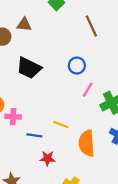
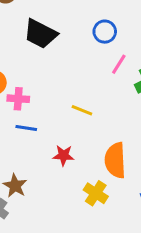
blue line: (34, 135) -> (26, 128), moved
orange semicircle: (87, 143) -> (115, 160), moved

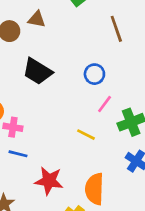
yellow line: (82, 110) -> (86, 135), moved
red star: (63, 155) -> (49, 181), size x1.5

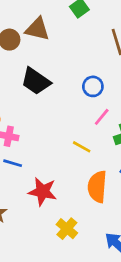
brown triangle: (37, 19) -> (37, 29), size x1.4
orange semicircle: (94, 189) -> (97, 187), moved

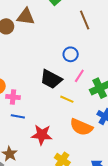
black trapezoid: (36, 81) -> (51, 79), moved
orange semicircle: (97, 187) -> (81, 127), turned -65

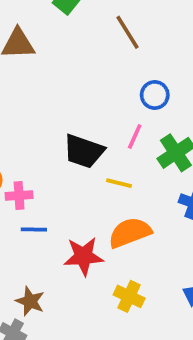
blue circle: (71, 54) -> (155, 95), moved
orange semicircle: (81, 127) -> (130, 233), moved, turned 145

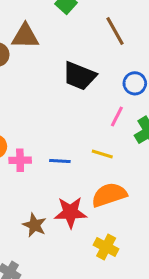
black trapezoid: (84, 151) -> (79, 76), moved
blue line: (34, 230) -> (60, 161), moved
brown star: (30, 301) -> (35, 225), moved

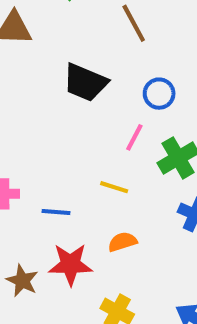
blue line: (60, 161) -> (56, 212), moved
orange semicircle: (109, 195) -> (122, 242), size x0.6

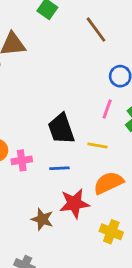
black trapezoid: (85, 82) -> (61, 129), moved, turned 56
orange semicircle: (122, 242) -> (108, 183), size x1.5

